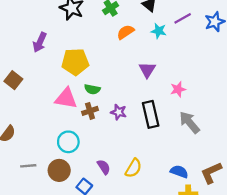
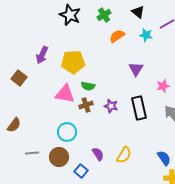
purple arrow: (40, 42) -> (42, 55), moved
blue semicircle: (179, 172) -> (164, 158), turned 35

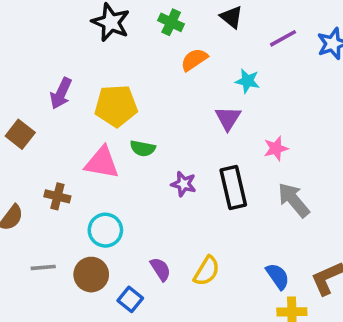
green cross: (104, 15) -> (171, 22), turned -32
cyan star: (146, 35) -> (247, 81), moved
brown cross: (86, 105) -> (57, 196), moved, turned 32

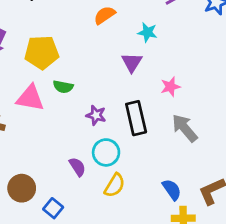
cyan circle: (105, 230) -> (106, 152), moved
purple semicircle: (160, 269) -> (77, 167), moved

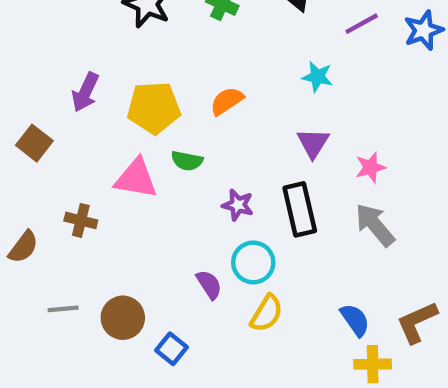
orange semicircle: (105, 15) -> (227, 101), moved
purple triangle: (132, 62) -> (313, 143), moved
pink star: (170, 87) -> (370, 167), moved

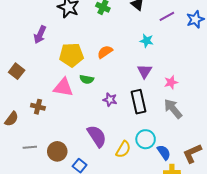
purple arrow: (85, 92) -> (40, 35), moved
cyan circle: (253, 262) -> (146, 139), moved
purple semicircle: (209, 285) -> (97, 136), size x1.6

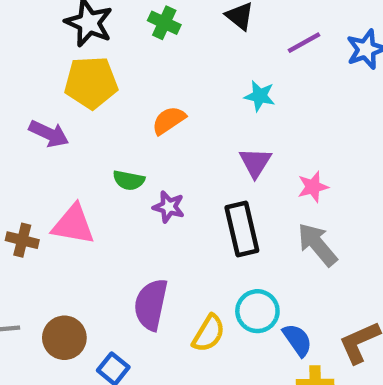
purple arrow: (40, 35) -> (49, 134), moved, turned -90
yellow pentagon: (71, 55) -> (91, 83), moved
pink triangle: (63, 87) -> (73, 225), moved
purple star: (110, 100) -> (169, 207), moved
purple semicircle: (97, 136) -> (151, 304), turned -135

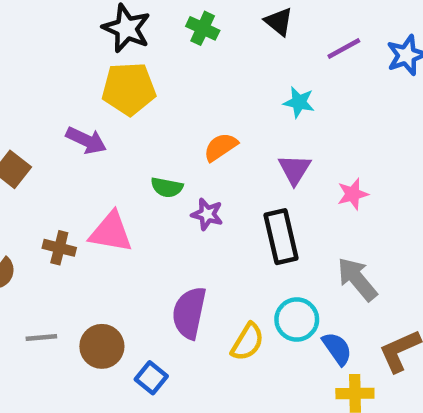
orange semicircle: (169, 120) -> (221, 147), moved
gray arrow: (317, 245) -> (357, 279), moved

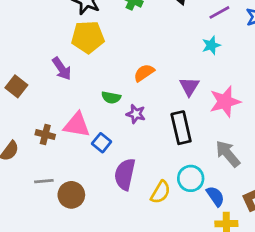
cyan star: (299, 102) -> (211, 45), moved, turned -30
purple arrow: (86, 140) -> (62, 69), turned 30
pink star: (353, 194) -> (225, 102), size x1.6
gray line: (41, 337) -> (44, 181), moved
blue square: (151, 378) -> (102, 143), moved

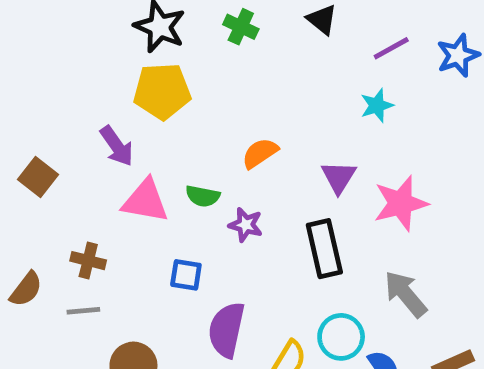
pink triangle: (77, 125) -> (145, 201), moved
blue square: (102, 143) -> (186, 275), turned -30
gray line: (44, 181) -> (83, 311), moved

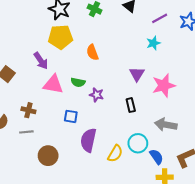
orange semicircle: (260, 153) -> (92, 52), moved, turned -77
black rectangle: (324, 249) -> (131, 105), size x0.6
gray arrow: (405, 294) -> (166, 125), turned -40

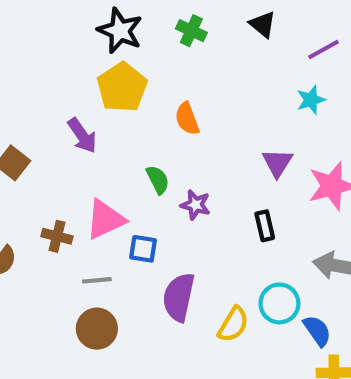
yellow pentagon: (60, 37) -> (122, 87), turned -30
green semicircle: (78, 82) -> (158, 180), turned -128
pink triangle: (53, 84) -> (105, 219), moved, turned -35
gray line: (26, 132) -> (97, 280), moved

